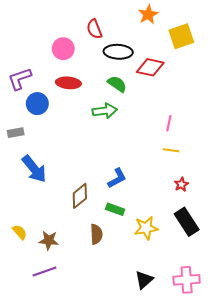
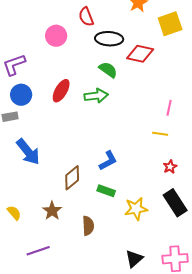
red ellipse: (68, 83) -> (61, 91), moved, turned -65
blue circle: (37, 104) -> (21, 95), moved
pink line: (169, 123) -> (169, 108), moved
brown semicircle: (96, 234) -> (88, 226), moved
brown star: (49, 240) -> (52, 211), moved, turned 30

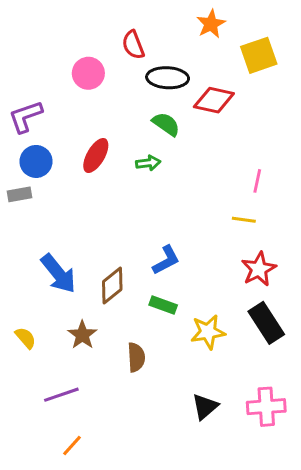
green arrow: (96, 96) -> (148, 163), size x0.7
blue arrow: (28, 152) -> (58, 274), moved
red star: (170, 167) -> (259, 269), size x1.6

